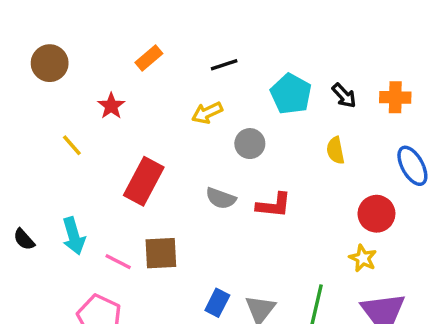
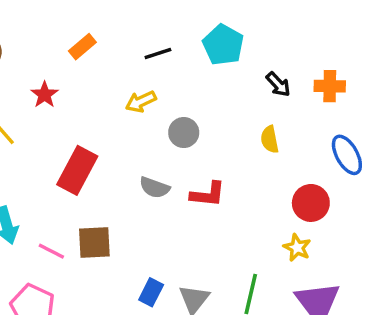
cyan pentagon: (291, 94) -> (223, 45), moved

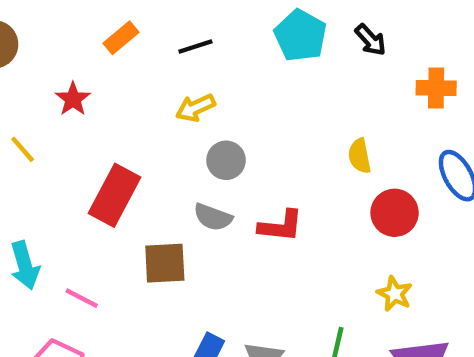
black line: (158, 53) -> (195, 46), moved
black arrow: (278, 84) -> (370, 40), moved
gray circle: (184, 133) -> (226, 160), moved
red circle: (311, 203) -> (395, 213), moved
brown square: (94, 242) -> (165, 263), moved

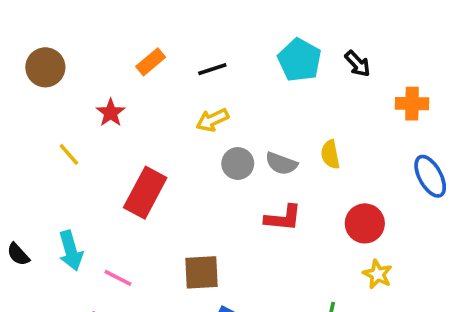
yellow semicircle: (360, 156) -> (330, 154), moved
red circle: (395, 213) -> (365, 223), moved
gray semicircle: (213, 217) -> (281, 164), moved
brown square: (165, 263) -> (201, 272), moved

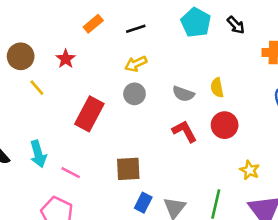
brown circle: (45, 67) -> (21, 56), moved
gray circle: (238, 164) -> (134, 94), moved
red L-shape: (283, 218) -> (185, 131), turned -124
red circle: (365, 223) -> (225, 125), moved

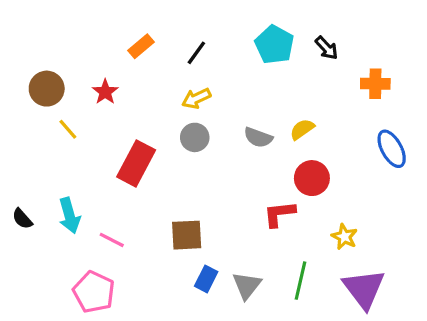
black line: (136, 29) -> (196, 53), turned -36
yellow semicircle: (217, 88) -> (302, 129), turned 66
red L-shape: (185, 131) -> (279, 214), moved, turned -68

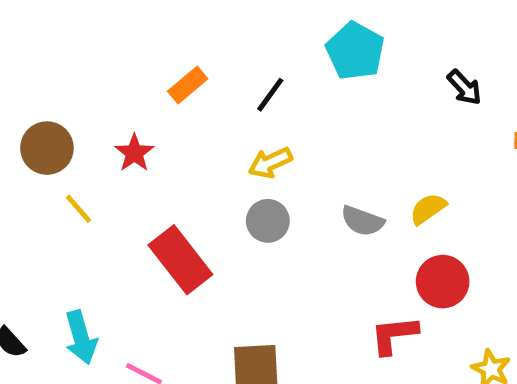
cyan pentagon: (274, 45) -> (355, 51), moved
red rectangle: (136, 163) -> (180, 260), turned -66

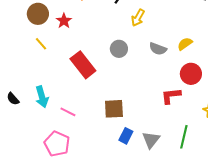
brown circle: (47, 148) -> (38, 14), moved
yellow arrow: (270, 163) -> (138, 18), moved, turned -36

